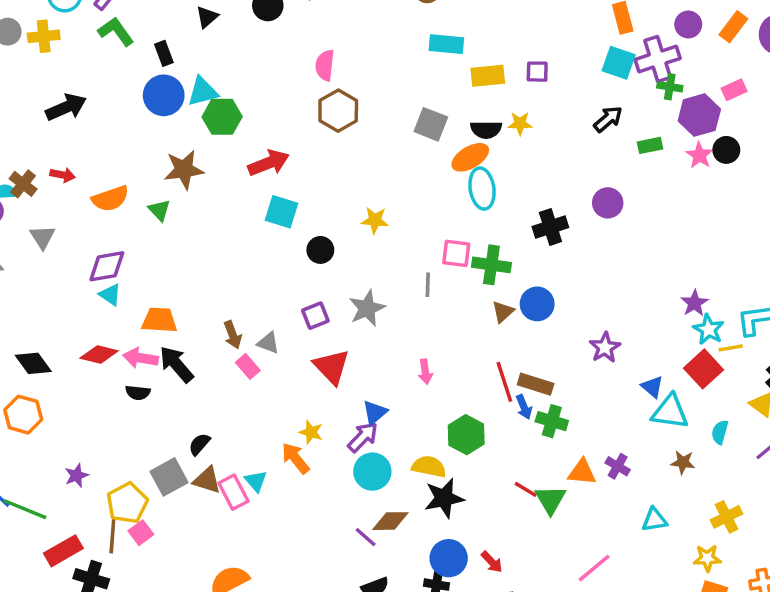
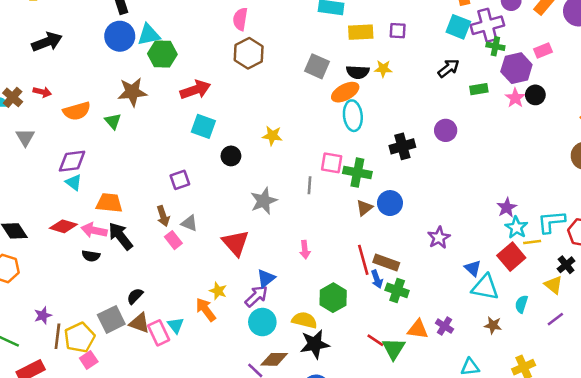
purple square: (315, 316) -> (180, 180), moved
brown line: (112, 536) -> (57, 336), moved

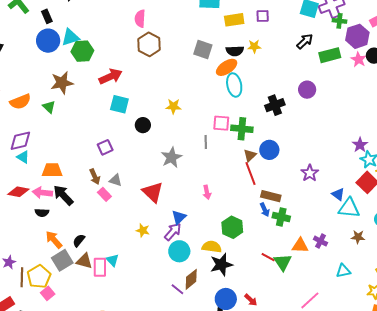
green rectangle: (479, 89) -> (330, 55), size x1.5
red line: (363, 260) -> (250, 173), moved
orange arrow: (206, 310) -> (54, 240), moved
pink rectangle: (159, 333) -> (100, 267), turned 30
brown diamond: (274, 359) -> (191, 279), turned -35

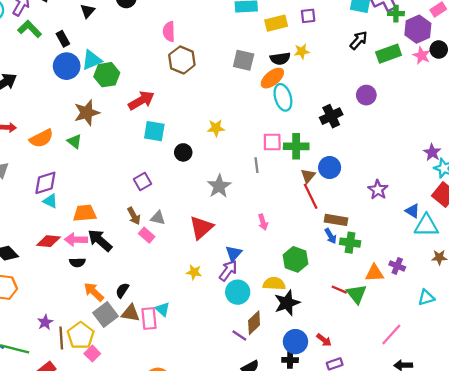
red triangle: (153, 192) -> (201, 228), turned 40

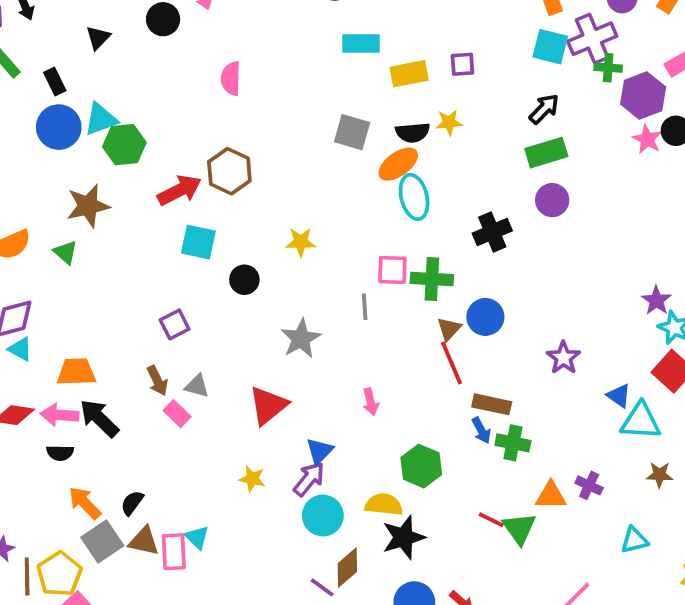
green rectangle: (389, 54) -> (546, 153), moved
brown hexagon: (182, 60) -> (229, 171), moved

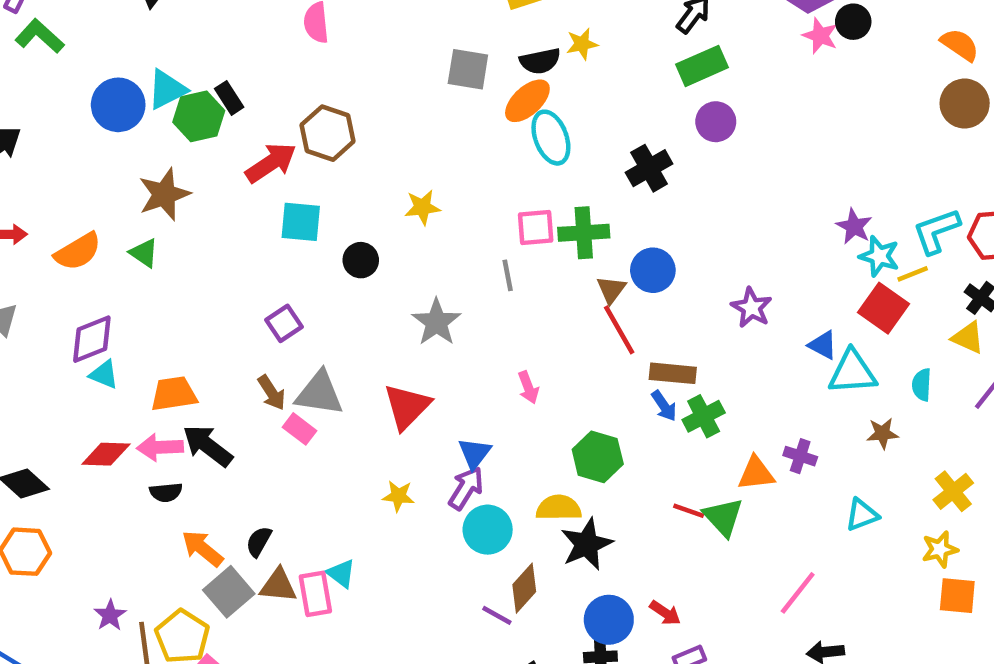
black rectangle: (55, 81) -> (229, 98), moved
gray triangle: (197, 386) -> (319, 393), size x1.6
green cross: (513, 443) -> (704, 416), turned -32

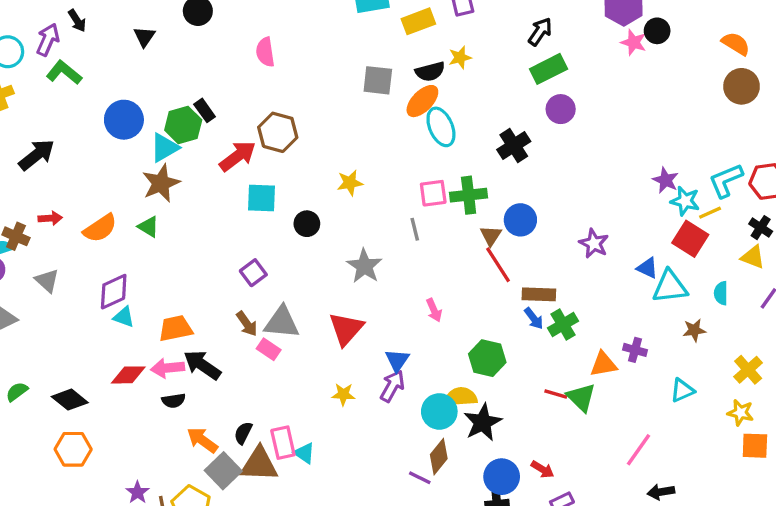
cyan triangle: (167, 89) -> (164, 148), moved
cyan circle: (488, 530) -> (439, 411), moved
yellow star: (940, 549) -> (740, 413), turned 30
brown triangle: (278, 585) -> (259, 464), size x1.4
pink rectangle: (315, 594) -> (283, 443), moved

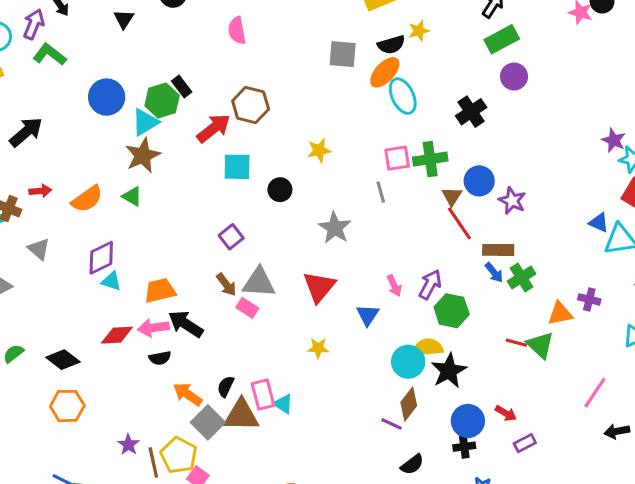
purple star: (594, 243) -> (512, 201), moved
pink arrow: (434, 310) -> (394, 286), moved
purple arrow: (392, 386) -> (430, 284), moved

